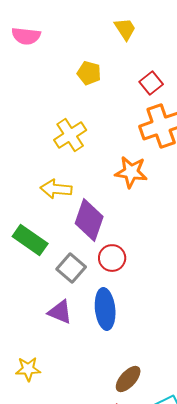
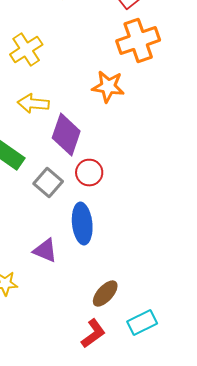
yellow cross: (70, 135) -> (26, 50), moved
purple triangle: (60, 312) -> (45, 250), moved

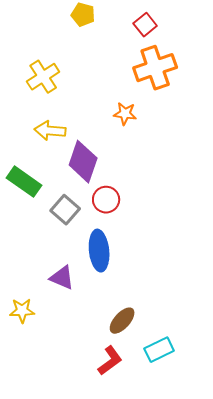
orange star: (108, 86) -> (125, 114), size x0.7

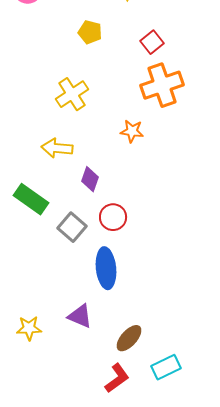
yellow cross: (43, 77) -> (72, 94), moved
purple diamond: (83, 162) -> (90, 179), size x0.6
purple triangle: (62, 278) -> (80, 316), moved

